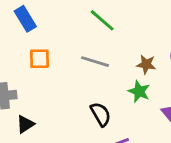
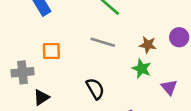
orange square: (39, 59) -> (51, 51), moved
black semicircle: (101, 114) -> (95, 89), moved

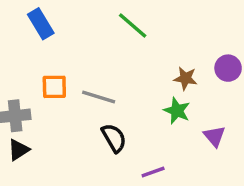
gray line: (103, 42) -> (99, 97), moved
black triangle: (41, 97) -> (19, 150), moved

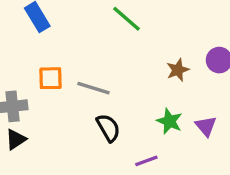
brown star: (185, 78) -> (178, 70), turned -30
green star: (177, 111) -> (170, 121), moved

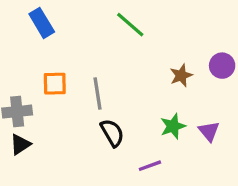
gray line: (93, 88) -> (97, 93), turned 64
green star: (170, 121) -> (173, 126), turned 30

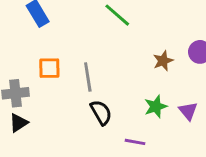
purple line: (150, 166) -> (135, 142), turned 30

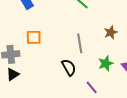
gray line: (88, 77) -> (80, 43), moved
purple line: (135, 142) -> (92, 87), turned 40

